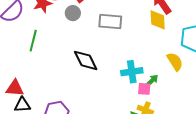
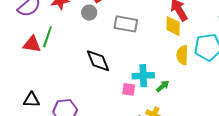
yellow semicircle: (175, 62) -> (182, 55), moved, turned -150
red triangle: (15, 88) -> (32, 44), moved
pink square: (144, 89) -> (129, 89), moved

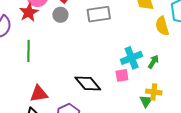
red triangle: (32, 44) -> (39, 94), moved
black diamond: (98, 61) -> (88, 83), moved

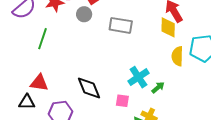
cyan cross: (132, 58) -> (138, 77), turned -30
pink square: (122, 75) -> (122, 101), moved

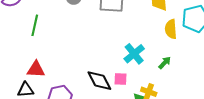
green arrow: (158, 87) -> (165, 63), moved
black diamond: (89, 88) -> (99, 81), moved

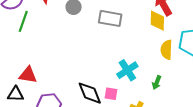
green line: (35, 25) -> (23, 21), moved
green arrow: (165, 63) -> (157, 83), turned 152

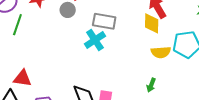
yellow semicircle: (167, 50) -> (161, 52), turned -96
cyan cross: (127, 70) -> (95, 40), moved

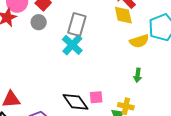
gray rectangle: (104, 21) -> (77, 24), turned -70

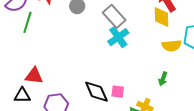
gray rectangle: (77, 24) -> (114, 16), turned -70
cyan cross: (72, 45) -> (118, 37), moved

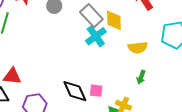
yellow diamond: (162, 17) -> (114, 20), moved
yellow semicircle: (172, 46) -> (138, 48), moved

